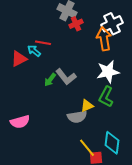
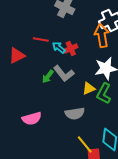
red cross: (76, 24) -> (71, 48), moved
cyan arrow: (34, 51) -> (59, 47), moved
yellow triangle: (87, 106) -> (89, 88), moved
pink semicircle: (20, 122) -> (32, 118), moved

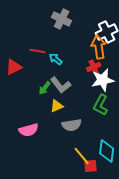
red cross: (71, 48) -> (94, 67), moved
yellow triangle: (89, 88) -> (57, 106), moved

